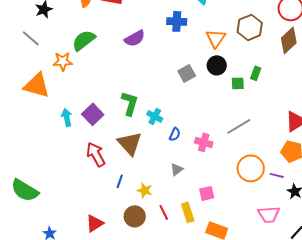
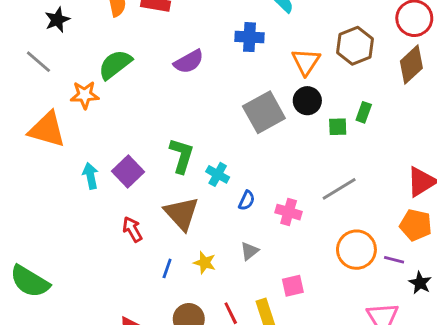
gray square: (187, 73) -> (264, 112), size x1.6
red arrow: (96, 154) -> (132, 229), size x0.7
yellow star: (145, 190) -> (205, 263), moved

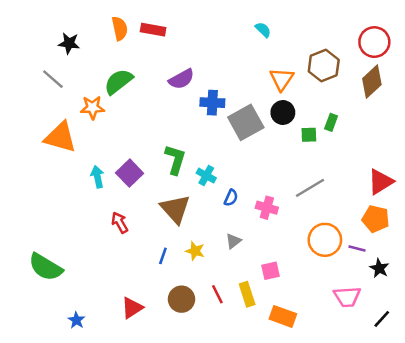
black star: (57, 20) -> (69, 43), turned 30
blue cross: (249, 37) -> (212, 103), moved
red arrow: (132, 229) -> (120, 223), moved

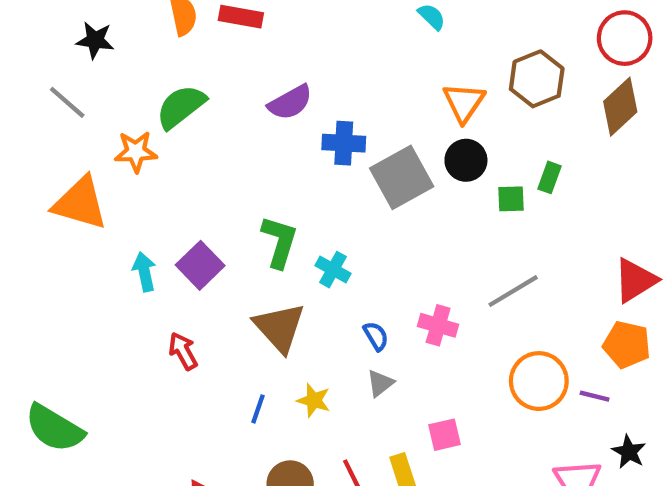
blue semicircle: (231, 198) -> (376, 336), moved, turned -56
black star: (379, 268) -> (629, 452), moved

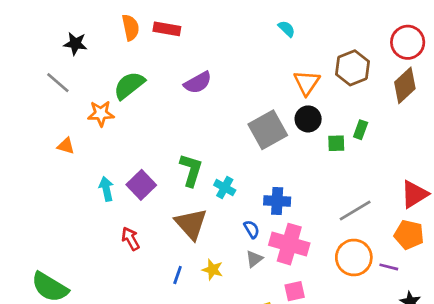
blue cross: (344, 143) -> (277, 201), moved
orange triangle: (80, 203) -> (66, 146), size x0.5
gray line: (513, 291) -> (355, 210), moved
pink cross: (438, 325) -> (289, 244), moved, size x1.6

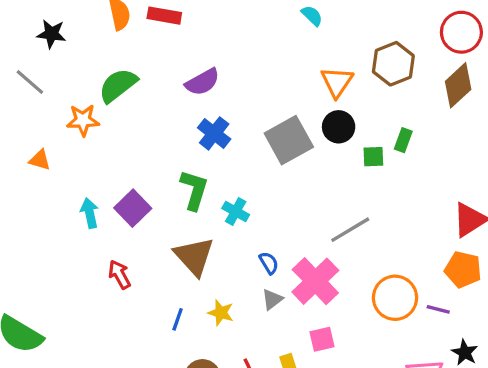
blue cross: (277, 201) -> (214, 133), moved, turned 35
gray line: (355, 210) -> (350, 230), moved
pink cross: (289, 244) -> (315, 281), turned 30

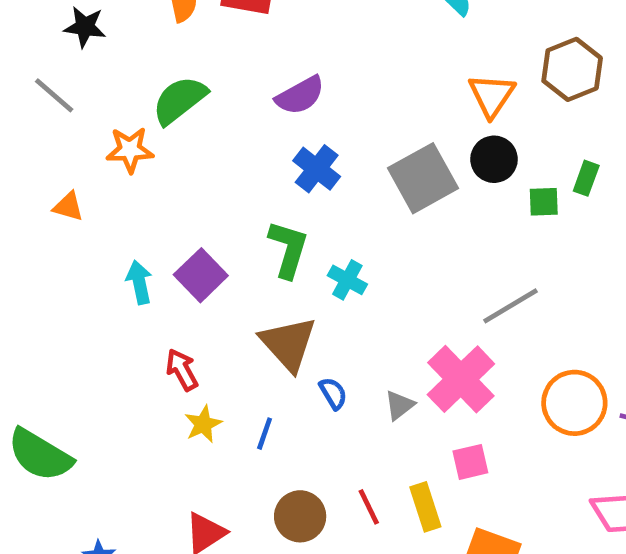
blue semicircle: (269, 263) -> (333, 393), moved
yellow star: (221, 313) -> (203, 424), moved, turned 30

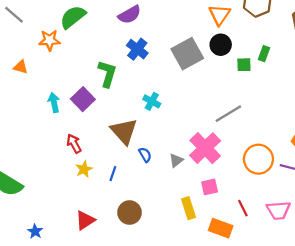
green L-shape: (288, 249) -> (107, 74), moved
red line: (369, 507) -> (243, 208), moved

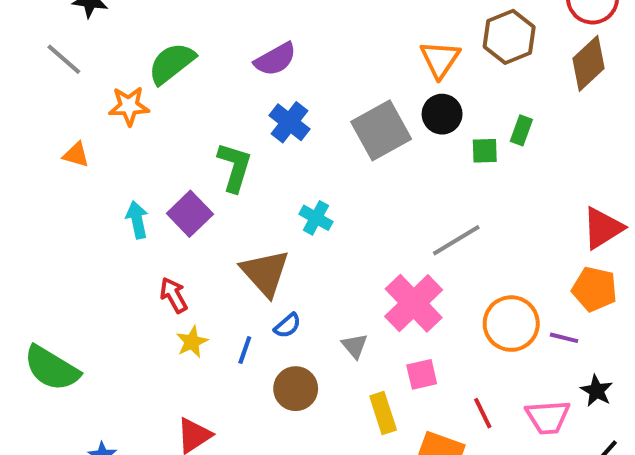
blue semicircle: (145, 155) -> (288, 326), moved, turned 80
gray triangle: (176, 160) -> (355, 346), moved, turned -32
brown circle: (130, 213) -> (296, 389), moved

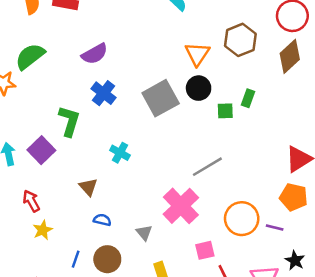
brown triangle: (265, 273) -> (88, 187), size x0.6
blue semicircle: (288, 326) -> (102, 220), turned -126
blue line: (245, 350) -> (76, 259), moved
pink square: (422, 374) -> (205, 250), moved

